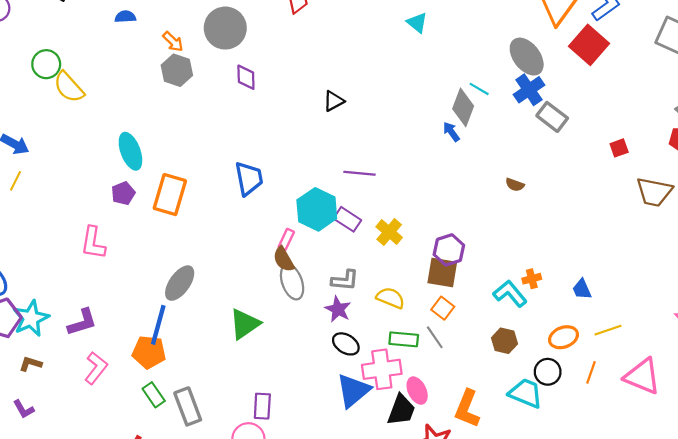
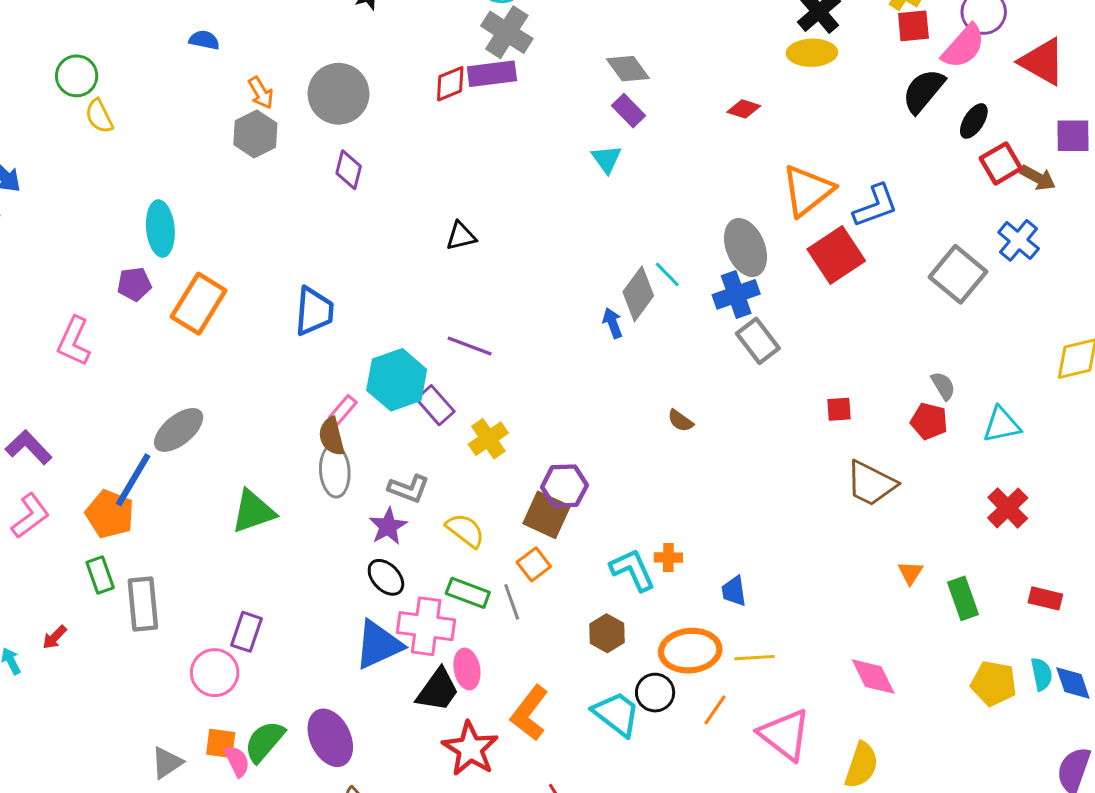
yellow semicircle: (69, 87) -> (99, 116), size x0.7
purple L-shape: (82, 322) -> (29, 447), turned -132
orange ellipse: (564, 337) -> (690, 651), size x1.4

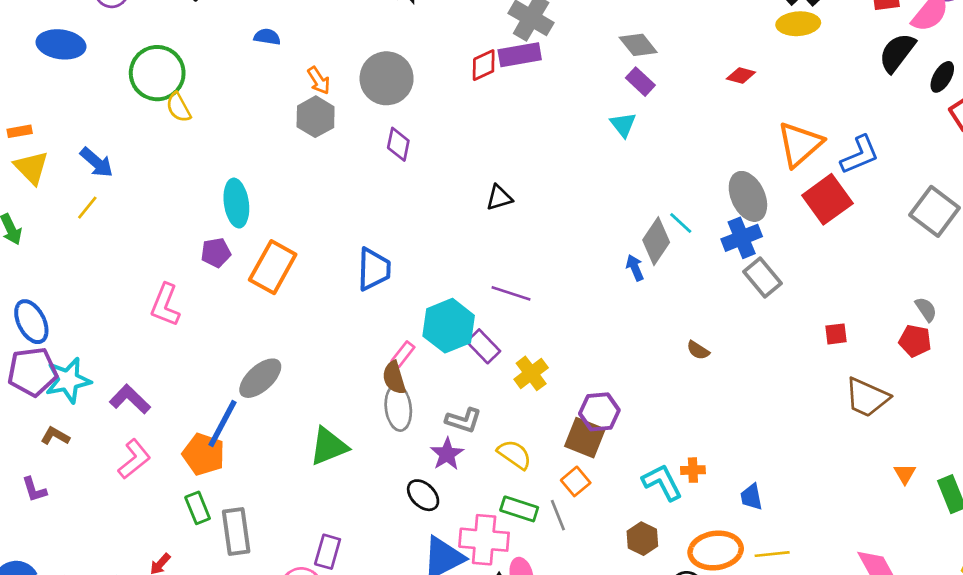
green circle: (77, 76) -> (157, 73), size x1.5
black ellipse: (386, 577) -> (423, 495), moved

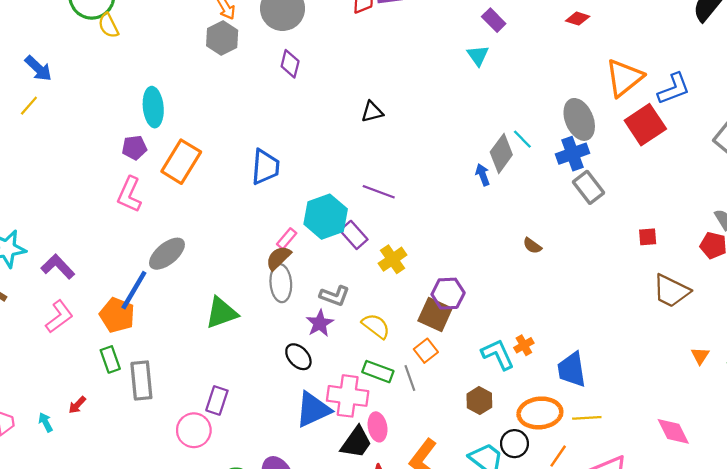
pink L-shape: (165, 305) -> (129, 194), moved
brown semicircle: (394, 378) -> (278, 258), turned 60
orange cross: (693, 470) -> (524, 345), turned -30
blue trapezoid: (751, 497) -> (572, 370), size x1.6

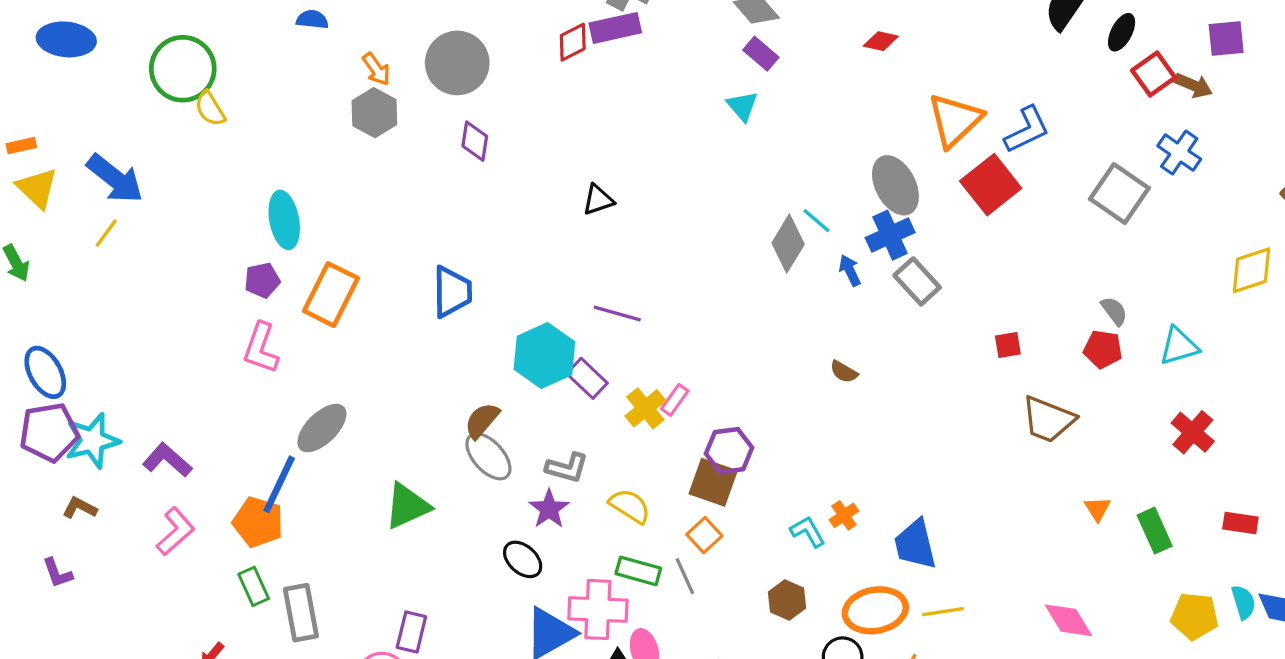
blue arrow: (38, 68) -> (115, 179), size x1.4
blue arrow: (483, 175) -> (850, 270), moved
pink rectangle: (287, 239) -> (675, 400), moved
gray ellipse: (281, 283) -> (488, 456), turned -33
cyan L-shape: (498, 354) -> (808, 532), size x0.7

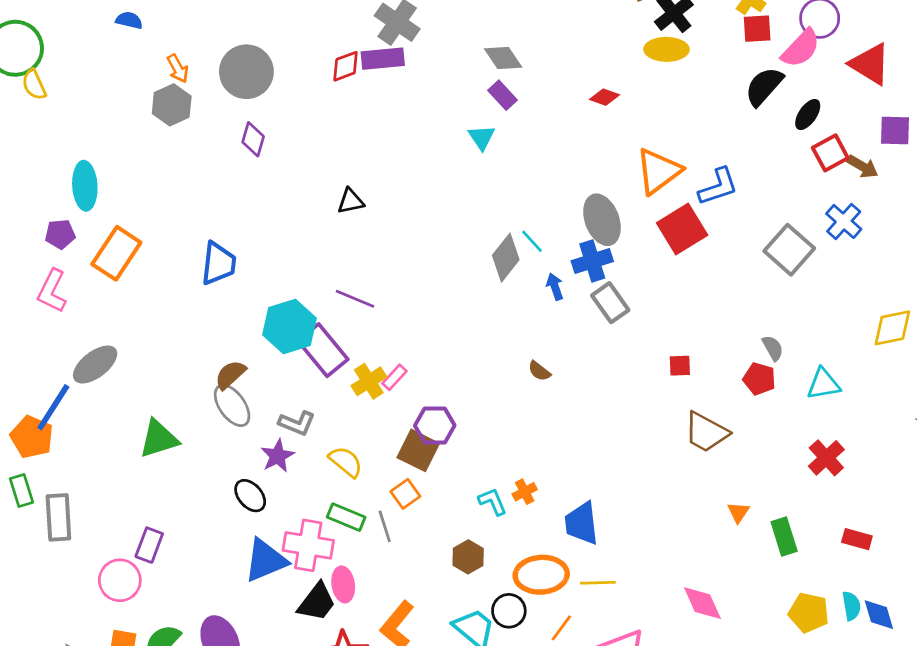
purple rectangle: (587, 378) -> (323, 350), size x1.5

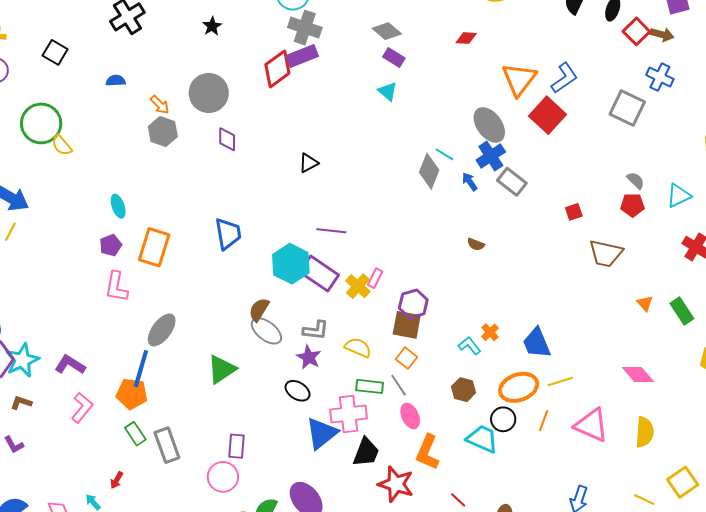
red diamond: (346, 66) -> (277, 69), size x1.5
cyan ellipse: (85, 186) -> (118, 206), size x0.7
pink ellipse: (343, 584) -> (410, 416), moved

